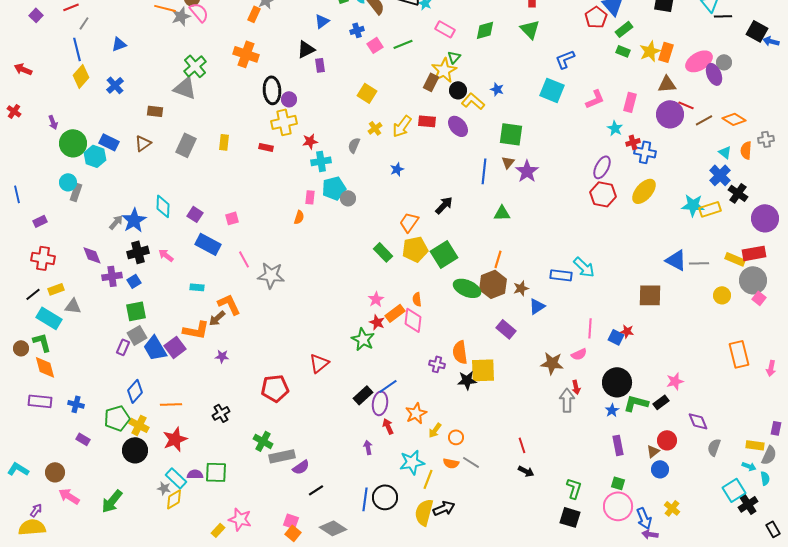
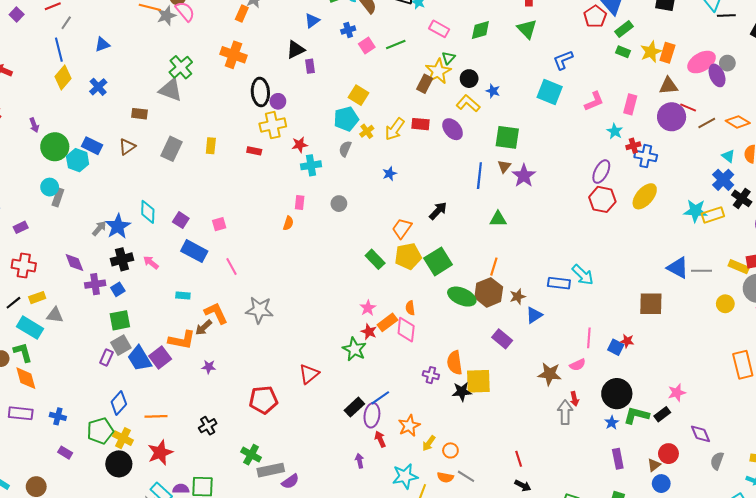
black circle: (458, 90) -> (469, 79), moved
cyan pentagon: (334, 188) -> (346, 119), moved
gray star: (271, 275) -> (259, 310), moved

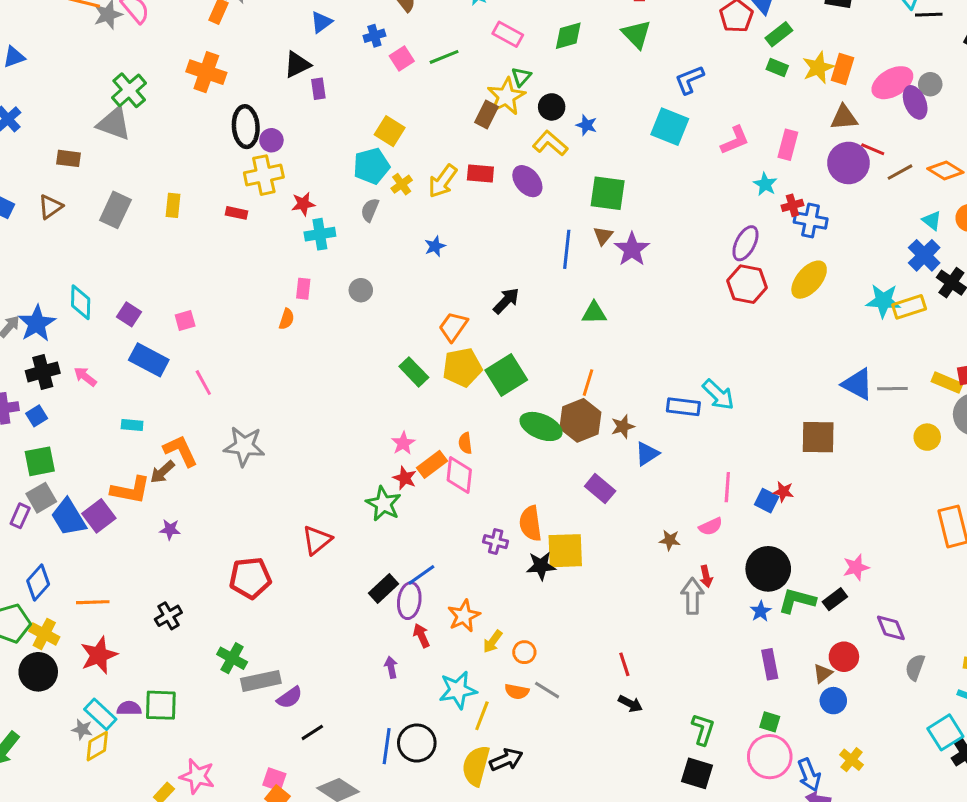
brown star: (550, 374) -> (670, 540), size x0.6

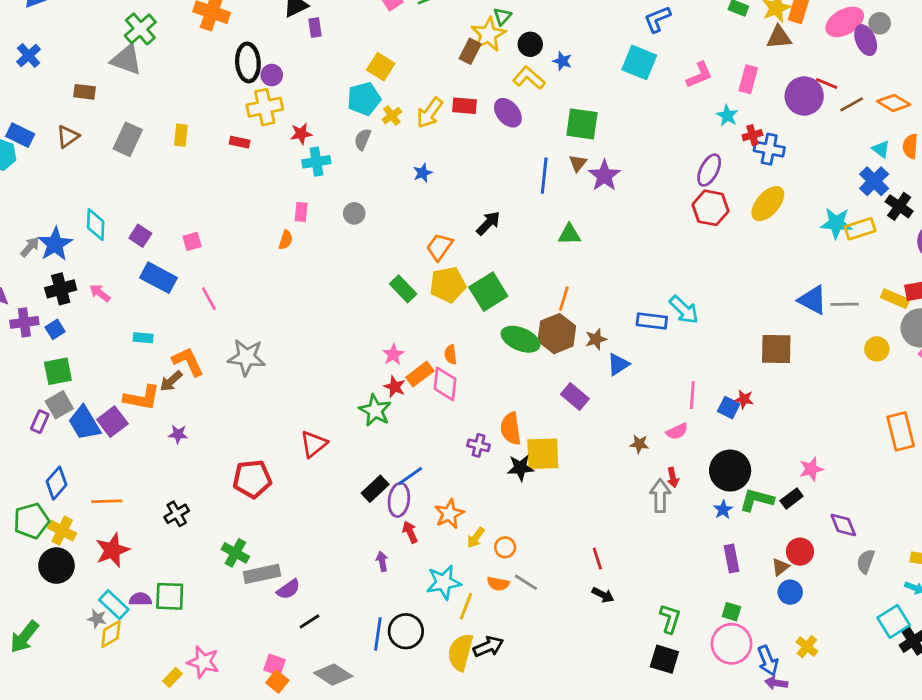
brown triangle: (844, 118) -> (779, 37), moved

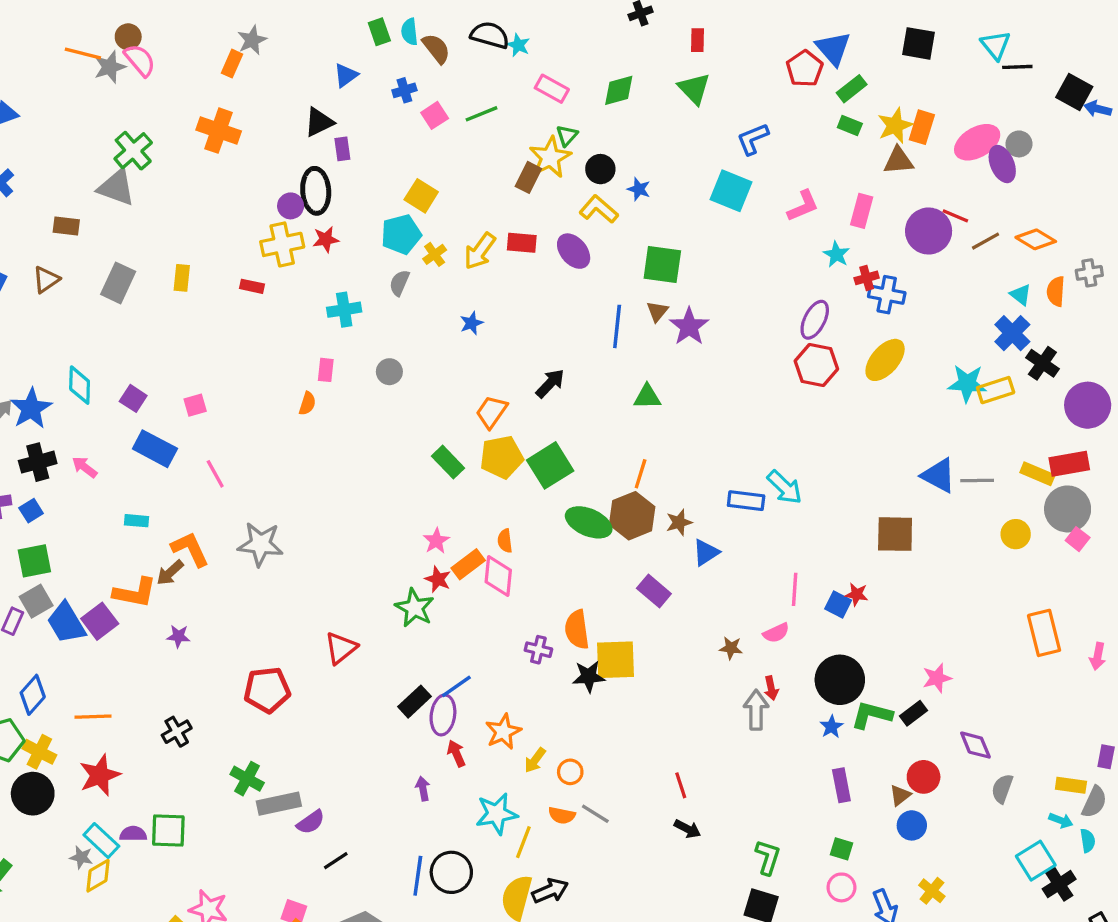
black ellipse: (248, 62) -> (316, 191), moved
red star: (301, 134) -> (326, 239), moved
pink circle: (731, 644) -> (841, 887), size x0.6

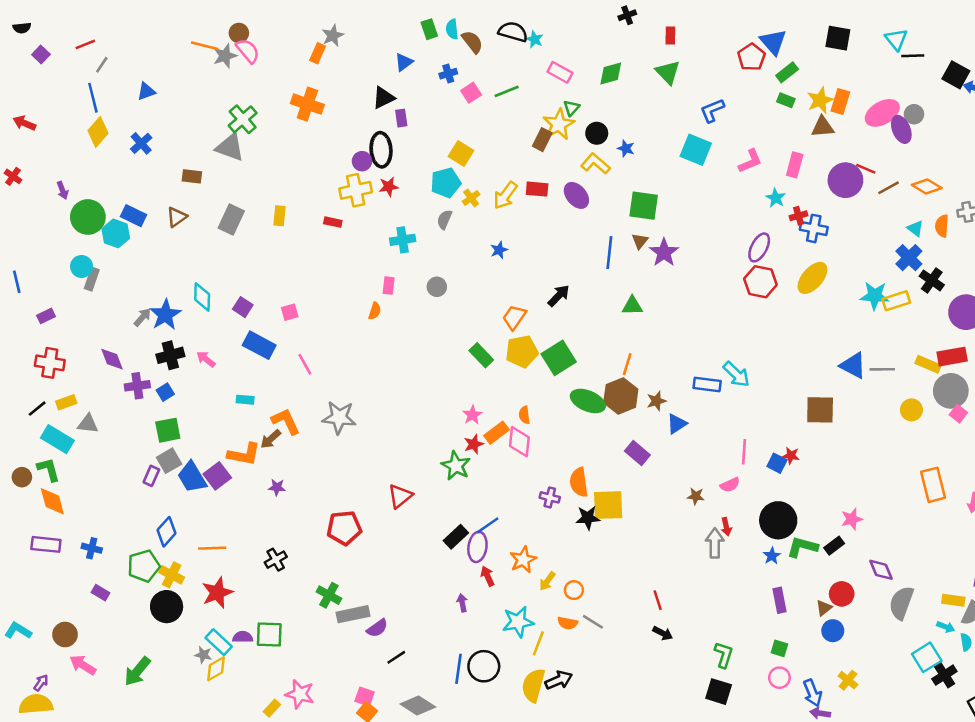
red star: (438, 579) -> (474, 444), turned 30
gray semicircle: (1002, 789) -> (901, 603), size x1.5

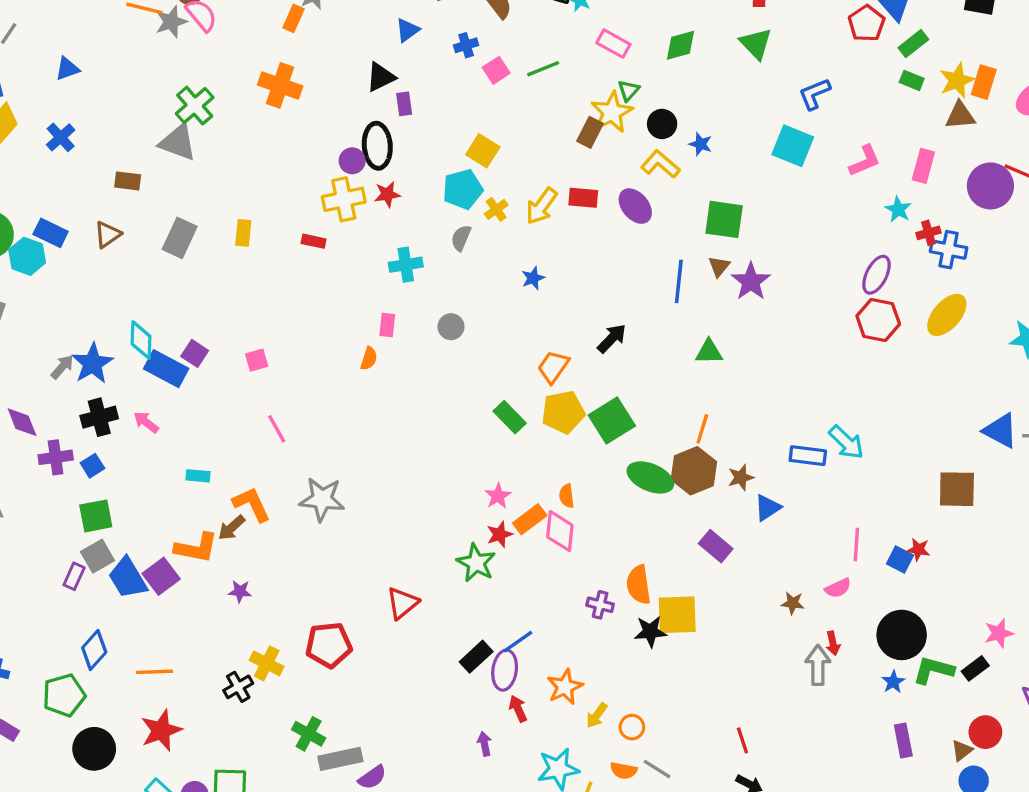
blue rectangle: (259, 345) -> (166, 369), moved
yellow cross: (172, 575) -> (267, 663), moved

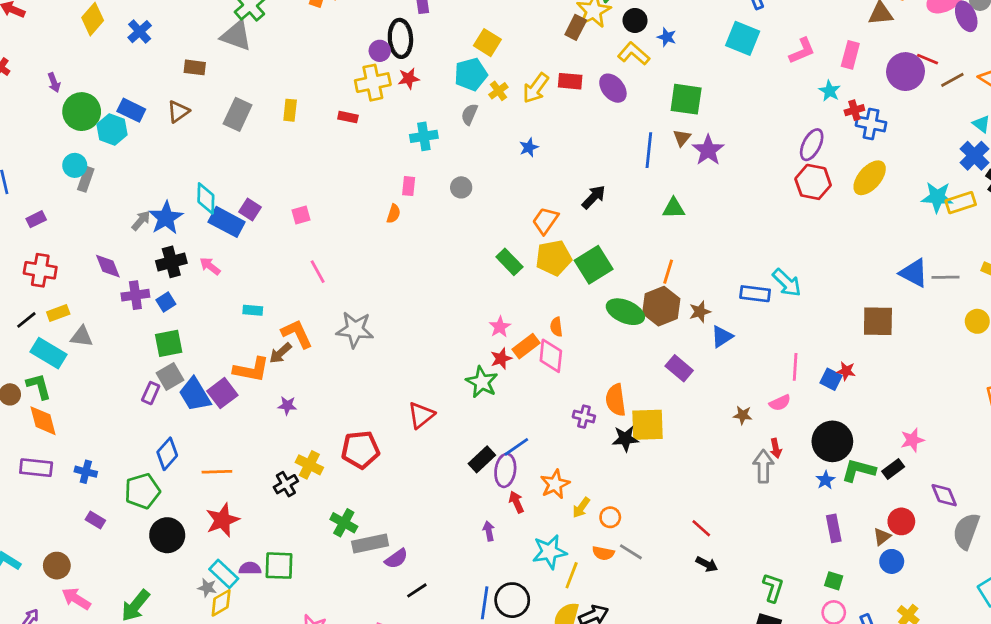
red line: (742, 740) -> (701, 528), turned -30

